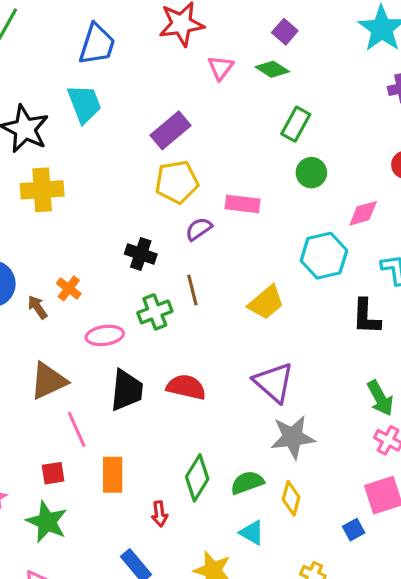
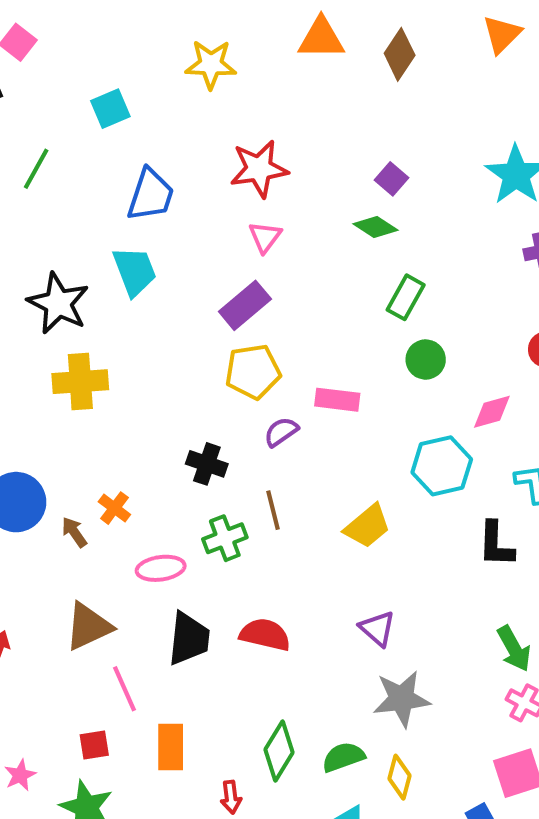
pink triangle: (221, 68) -> (265, 237), moved
purple triangle: (274, 382) -> (377, 629), size x0.7

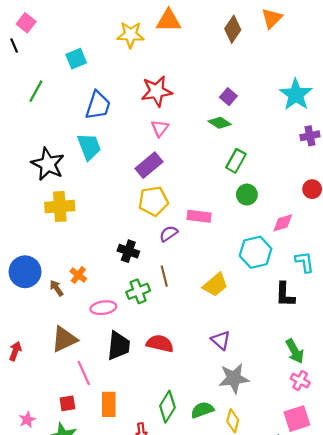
orange triangle: (502, 34) -> (272, 18), moved
orange triangle: (321, 38) -> (169, 21), moved

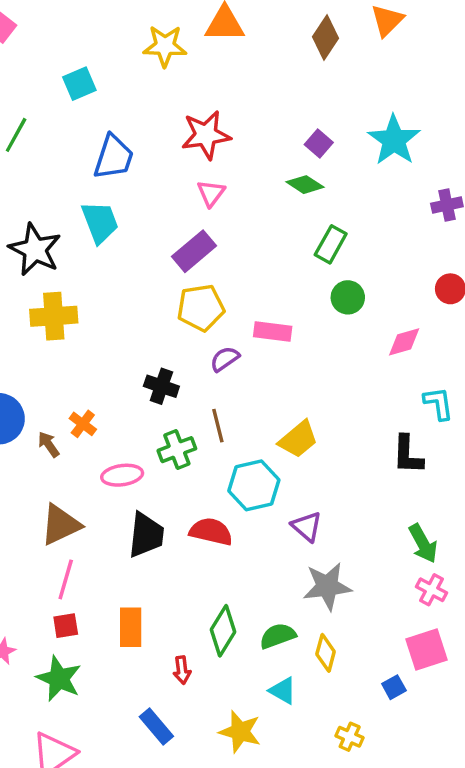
cyan star: (296, 94) -> (394, 140), moved
cyan hexagon: (256, 252) -> (254, 485), moved
pink line: (84, 373) -> (66, 579), moved, turned 40

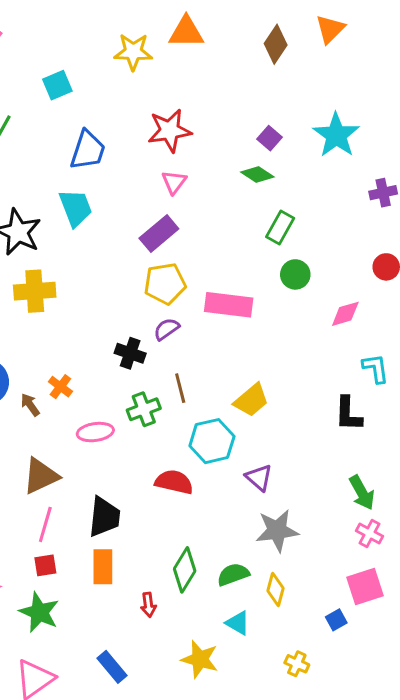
pink rectangle: (273, 332) -> (229, 305), size x1.4
purple semicircle: (225, 359) -> (167, 329), moved
black trapezoid: (146, 535) -> (104, 517), moved
blue rectangle: (156, 726) -> (112, 667), moved

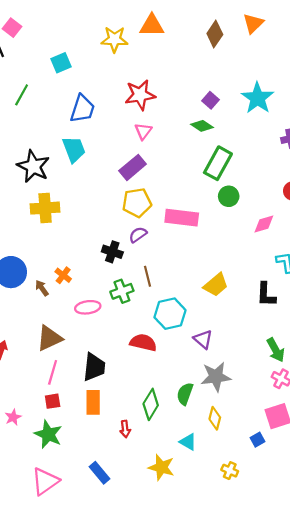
green rectangle: (280, 227) -> (218, 163), size x1.4
yellow trapezoid: (251, 400) -> (216, 285), moved
green semicircle: (233, 574) -> (185, 394), moved, turned -50

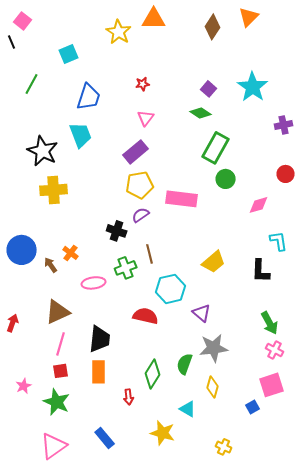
yellow star: (114, 39) -> (119, 32), turned 30
red star: (140, 95) -> (143, 84), size x0.5
yellow cross: (230, 471) -> (224, 447), moved

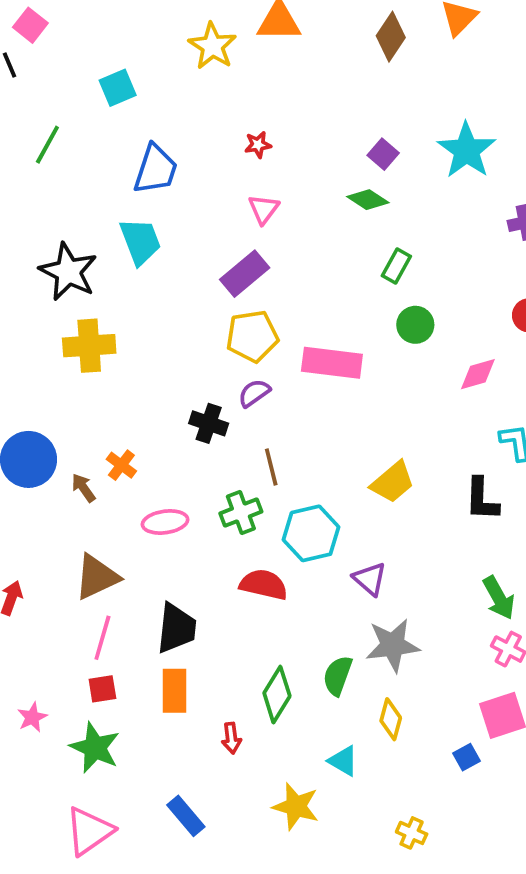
green rectangle: (216, 148) -> (396, 266), size x0.6
green cross: (126, 268) -> (241, 513), moved

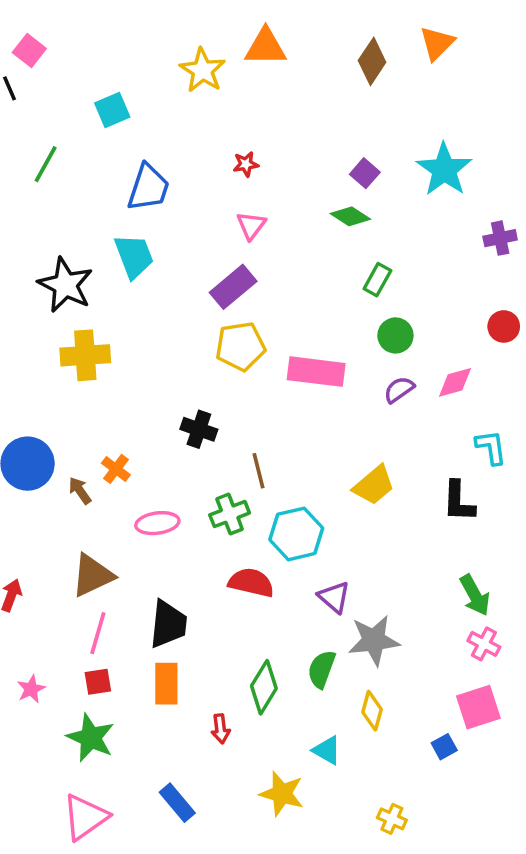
purple semicircle: (254, 393) -> (399, 390), moved
purple triangle: (370, 579) -> (334, 597), moved
pink star: (32, 717) -> (31, 689), moved

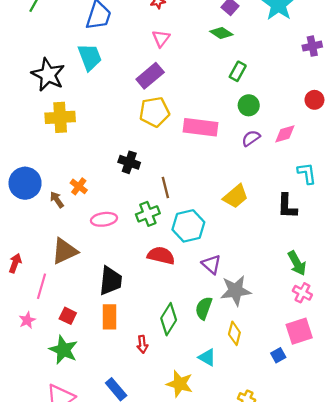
pink line: (98, 633) -> (41, 286), moved
red square: (98, 682) -> (68, 316), turned 35

